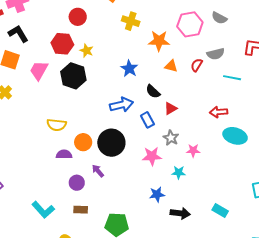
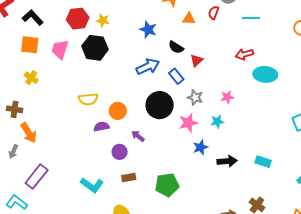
gray star: (171, 138) -> (195, 97), moved
black circle: (111, 143) -> (160, 105), moved
pink star: (152, 156) -> (188, 123), moved
cyan rectangle: (220, 210) -> (263, 162), moved

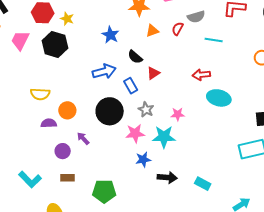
orange triangle: (189, 19) -> (152, 31), turned -32
cyan star: (217, 122) -> (164, 137), size x1.6

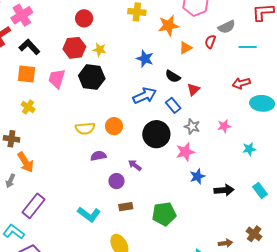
orange circle: (67, 110) -> (114, 126), moved
cyan star: (164, 137) -> (249, 149), moved, size x0.6
cyan rectangle: (203, 184) -> (260, 191), turned 35

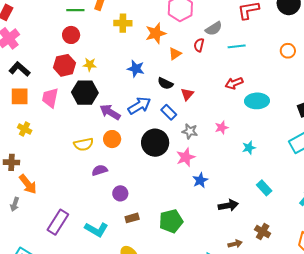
purple arrow: (135, 165) -> (110, 112), moved, size x1.5
black arrow: (224, 190) -> (228, 205), moved
purple rectangle: (34, 206) -> (58, 222), moved

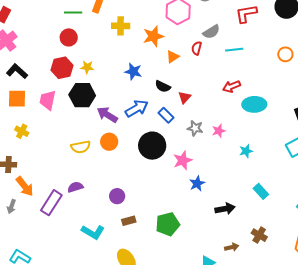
gray star: (190, 131) -> (195, 128), moved
purple semicircle: (100, 170) -> (75, 187), moved
purple rectangle: (58, 222) -> (51, 203), moved

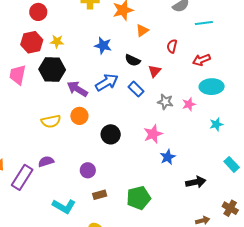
red semicircle: (197, 48) -> (172, 46), moved
cyan ellipse: (254, 104) -> (212, 87), moved
black circle: (152, 146) -> (111, 134), moved, size x0.7

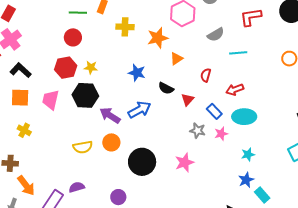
blue rectangle: (136, 89) -> (214, 111), moved
black circle: (111, 134) -> (142, 162), size x1.4
blue star: (168, 157) -> (246, 180), moved

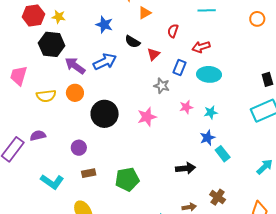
pink trapezoid: (51, 100) -> (19, 76), moved
blue rectangle: (214, 111) -> (179, 67), turned 63
pink star: (221, 134) -> (186, 107), moved

